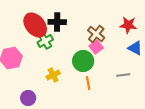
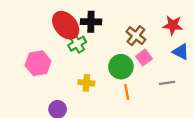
pink square: (96, 47) -> (144, 57), moved
yellow cross: (53, 75) -> (86, 83), turned 32

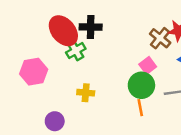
brown cross: (136, 36) -> (160, 38), moved
green circle: (121, 67) -> (141, 85), moved
orange line: (127, 92) -> (140, 108), moved

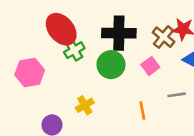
black cross: (91, 27) -> (119, 33), moved, size x1.4
green circle: (141, 85) -> (111, 65), moved
yellow cross: (86, 93) -> (85, 105), moved, turned -35

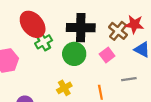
yellow cross: (85, 105) -> (64, 88), moved

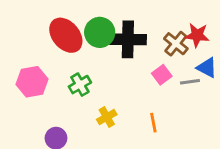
green cross: (44, 42) -> (80, 85), moved
green circle: (74, 54) -> (100, 32), moved
gray line: (129, 79) -> (190, 82), moved

